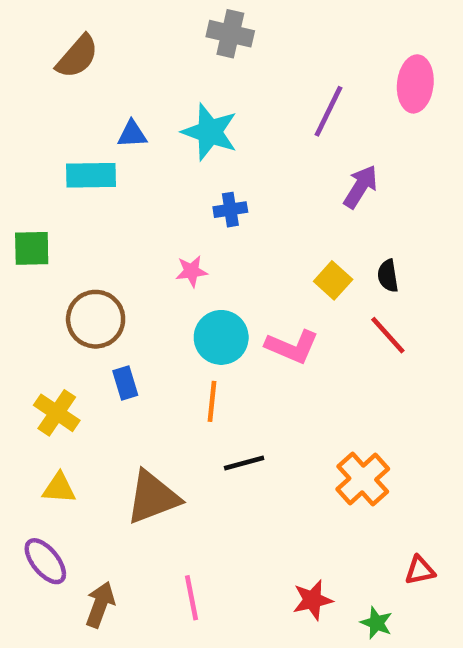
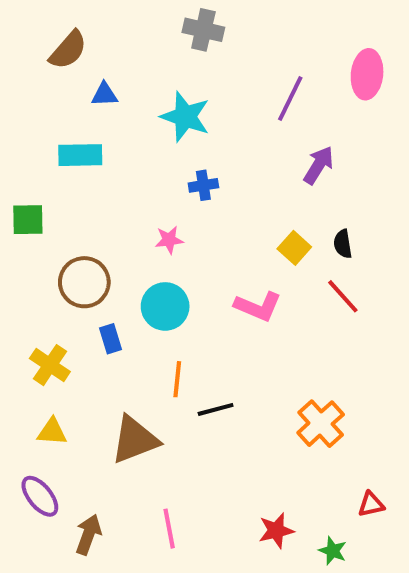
blue triangle: (132, 134) -> (105, 94), moved
cyan circle: (221, 337) -> (165, 306), moved
orange line: (212, 401) -> (177, 379), moved

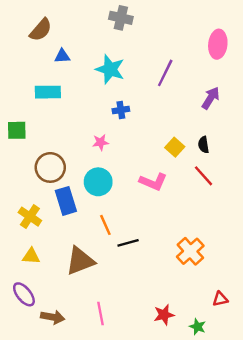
purple line: (290, 98) -> (165, 73), moved
purple arrow: (319, 165) -> (211, 98), moved
blue rectangle: (111, 339) -> (66, 201), size x1.6
orange line: (177, 379) -> (105, 225), turned -30
brown arrow: (88, 535) -> (53, 317), turned 80

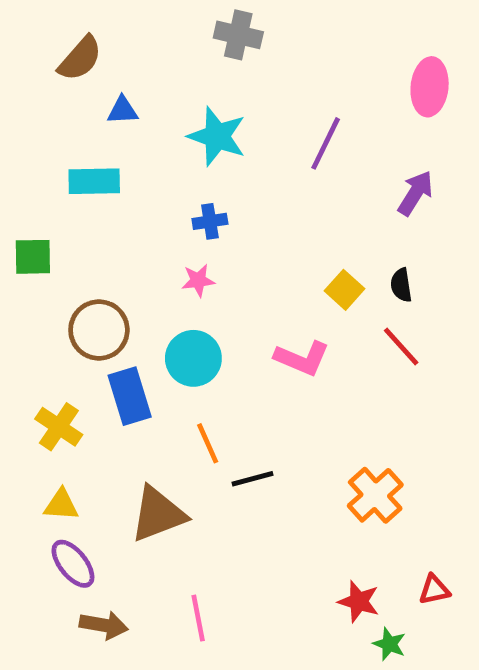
blue cross: (121, 110) -> (210, 221), moved
purple ellipse: (24, 294) -> (73, 564), moved
red star: (164, 315) -> (359, 602), moved, turned 30

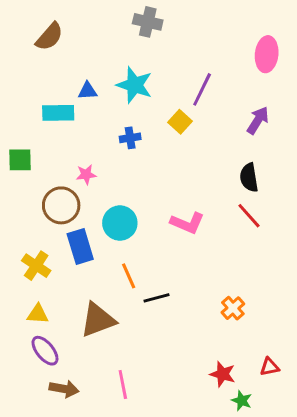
blue triangle: (123, 110) -> (88, 91), moved
pink star: (198, 280) -> (86, 175), moved
black semicircle: (401, 285) -> (249, 178), size x1.4
yellow square: (345, 290) -> (180, 122), moved
orange cross: (375, 495) -> (233, 308), size x0.7

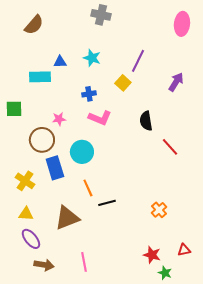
pink ellipse: (267, 54) -> (182, 24), moved
cyan star: (135, 85) -> (92, 58), size x0.7
black semicircle: (249, 178) -> (146, 121), moved
pink L-shape: (187, 223) -> (100, 118), moved

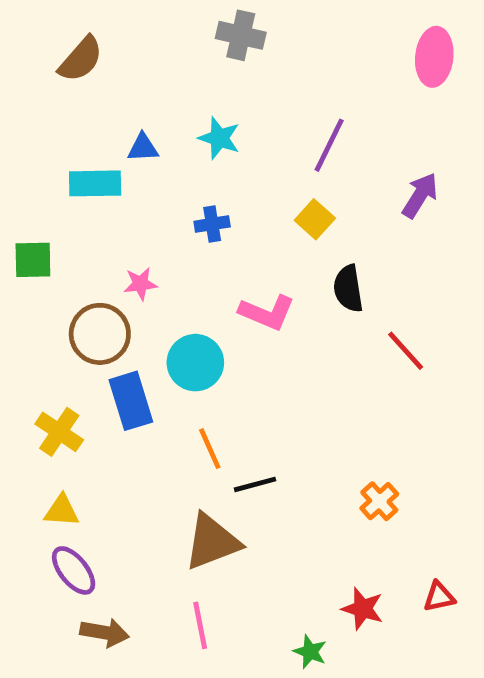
yellow square: (123, 83) -> (315, 219), moved
pink L-shape: (100, 118) -> (267, 312), moved
brown triangle: (67, 218) -> (212, 542), moved
green star: (165, 273) -> (310, 652), moved

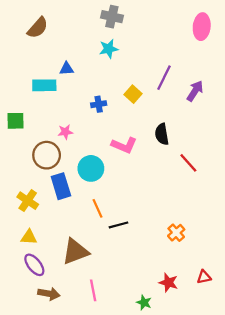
cyan star: (219, 138) -> (109, 49), moved, turned -30
purple line: (329, 145) -> (164, 78), moved
yellow square: (315, 219) -> (133, 94), moved
brown triangle: (212, 542) -> (75, 252), moved

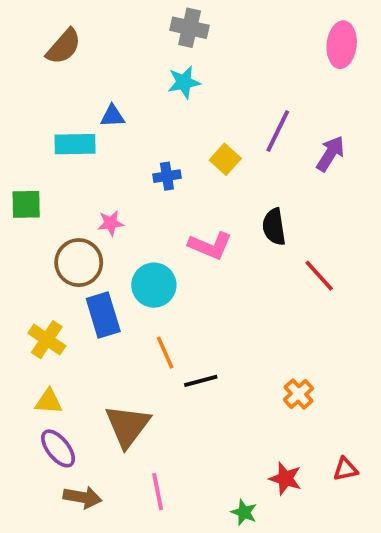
brown triangle: (75, 252) -> (128, 426), turned -32

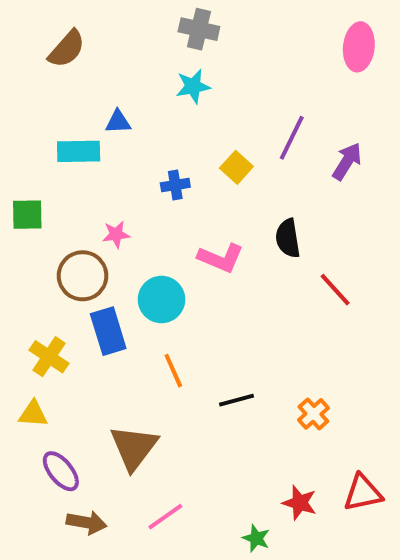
black line: (201, 381) -> (236, 400), moved
yellow triangle: (49, 401) -> (33, 414), moved
red triangle: (345, 469) -> (363, 493), size x1.5
pink line: (158, 492) -> (165, 517), turned 66

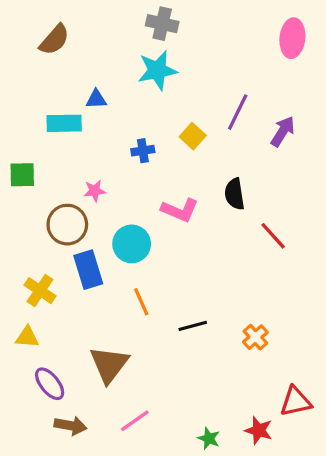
cyan star: (193, 86) -> (157, 70), size x1.4
red star: (300, 503) -> (259, 430), moved

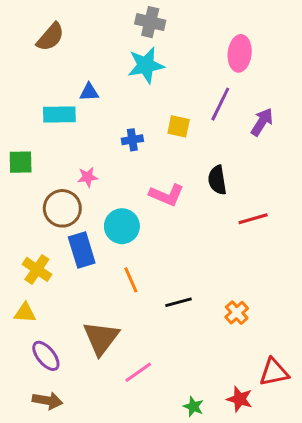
pink ellipse: (292, 38) -> (240, 53), moved
yellow square: (193, 136) -> (179, 126), turned -30
red line: (273, 236) -> (253, 219), turned -64
pink line: (135, 421) -> (138, 372), moved
brown arrow: (71, 426) -> (47, 401), moved

